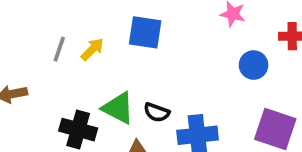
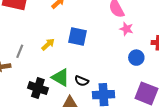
gray line: (59, 49) -> (20, 51), moved

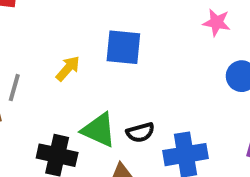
black semicircle: (82, 81) -> (140, 132), turned -32

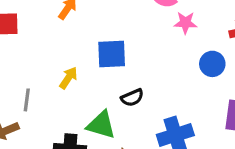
black semicircle: (140, 132) -> (132, 98), moved

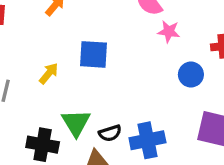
black semicircle: (132, 98) -> (110, 133), moved
green triangle: (101, 125) -> (76, 123), turned 36

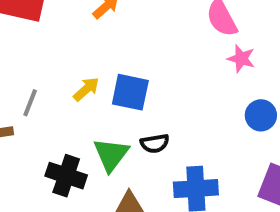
blue square: (93, 54) -> (130, 92), moved
black semicircle: (110, 133) -> (155, 143), moved

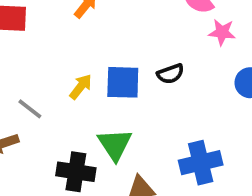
gray line: (30, 103) -> (30, 109), turned -64
black semicircle: (155, 143) -> (170, 74), moved

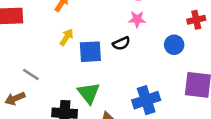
pink star: (222, 32) -> (137, 19), moved
yellow arrow: (81, 87) -> (66, 37), moved

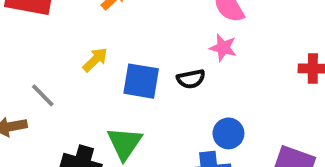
yellow arrow: (66, 37) -> (95, 60), moved
blue circle: (174, 45) -> (228, 133), moved

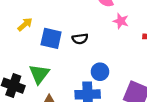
pink star: (223, 48) -> (121, 21), moved

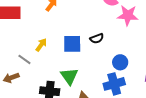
pink star: (121, 21) -> (128, 15), size x1.5
yellow arrow: (25, 24) -> (41, 45), moved

